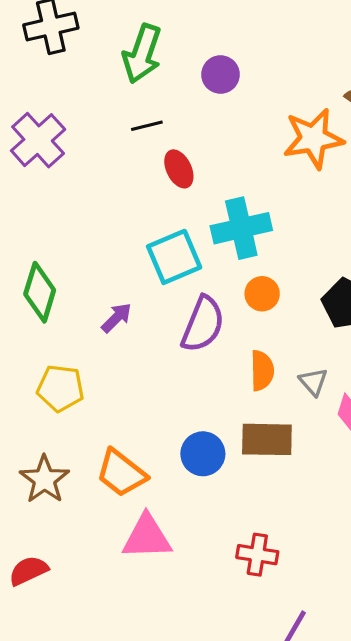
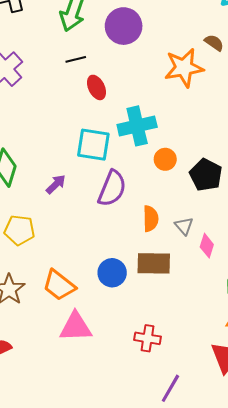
purple circle: (220, 75) -> (124, 26), size x1.5
cyan square: (174, 257) -> (93, 145), turned 32
orange circle: (262, 294) -> (165, 159), moved

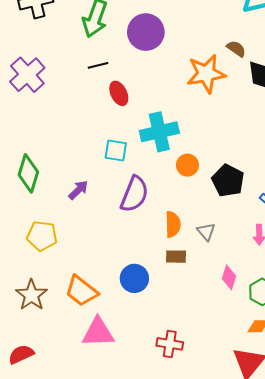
cyan square: (93, 145) -> (116, 151), size x0.7
pink diamond: (207, 246) -> (229, 277), moved
brown rectangle: (154, 263) -> (176, 257), moved, size x0.6

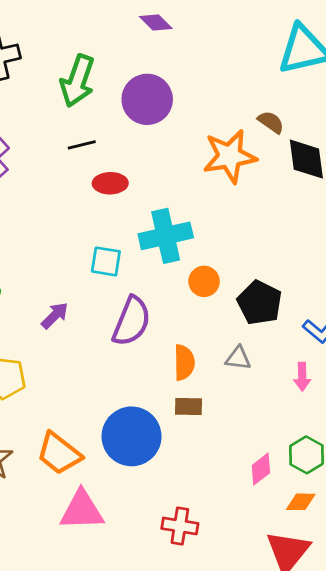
red ellipse: (119, 93) -> (110, 183), turned -65
gray triangle: (206, 232) -> (238, 358), moved, turned -42
pink diamond: (229, 277) -> (261, 469), moved, turned 35
blue circle: (134, 278) -> (132, 436), size x1.5

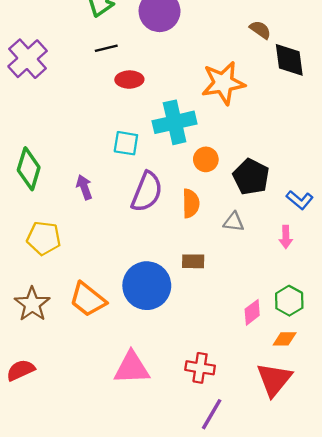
orange star: (230, 156) -> (223, 83), moved
purple arrow: (55, 316) -> (84, 187), turned -65
orange semicircle: (184, 362) -> (191, 203), moved
pink triangle: (82, 510) -> (132, 368), moved
red cross: (180, 526) -> (200, 368), moved

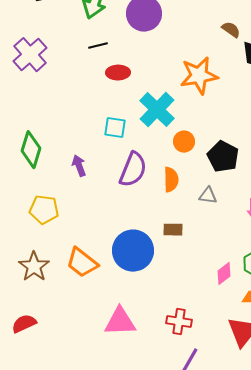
cyan cross: (175, 122) -> (157, 110), turned -33

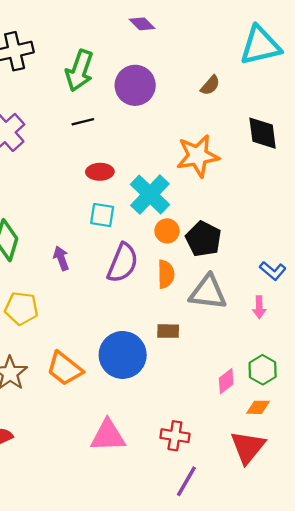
brown semicircle: (231, 30) -> (210, 85), moved, turned 96
red ellipse: (118, 73) -> (100, 172), moved
orange circle: (184, 142) -> (167, 231), moved
black pentagon: (223, 157) -> (203, 239), moved
gray triangle: (208, 196) -> (208, 292), size x1.8

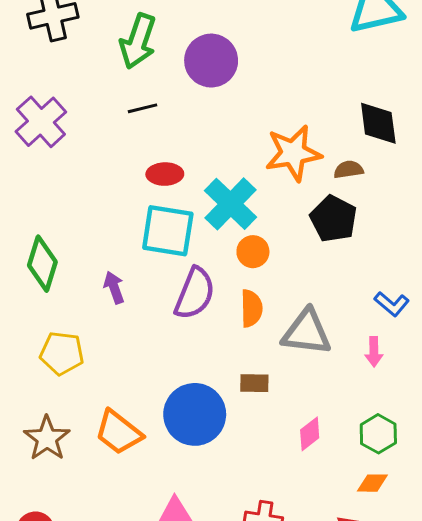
brown semicircle: (210, 85) -> (348, 170), moved, turned -140
cyan square: (102, 215) -> (168, 231), size x1.6
black pentagon: (203, 239) -> (334, 219), moved
pink diamond: (226, 381) -> (310, 434), moved

